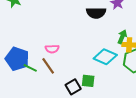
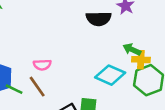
green arrow: (122, 37) -> (132, 49), turned -88

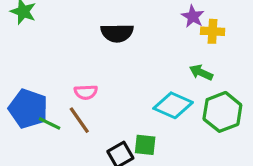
black semicircle: (99, 19) -> (117, 33), moved
yellow cross: (141, 60) -> (213, 31), moved

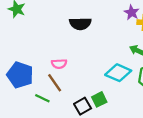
green line: (50, 123) -> (42, 98), moved
green square: (145, 145) -> (99, 99), turned -32

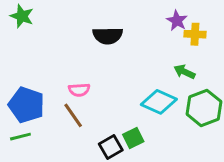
green line: (42, 98) -> (20, 137), moved, turned -40

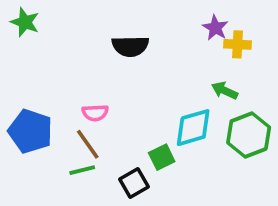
cyan diamond: (159, 102) -> (193, 128), turned -40
green line: (20, 137) -> (82, 170), moved
green square: (133, 138) -> (162, 157), moved

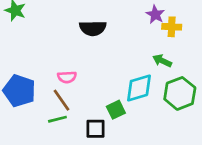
black square: (134, 183) -> (95, 129), turned 30

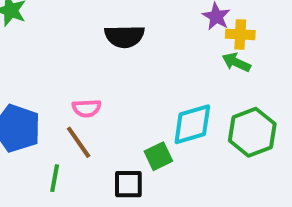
green arrow: (162, 61) -> (236, 62), moved
green line: (57, 119) -> (55, 178), moved, turned -66

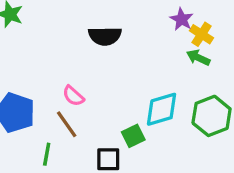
yellow cross: (240, 34) -> (202, 34), turned 30
pink semicircle: (87, 108) -> (73, 96), turned 45

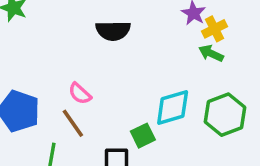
yellow cross: (202, 34) -> (215, 29), turned 30

